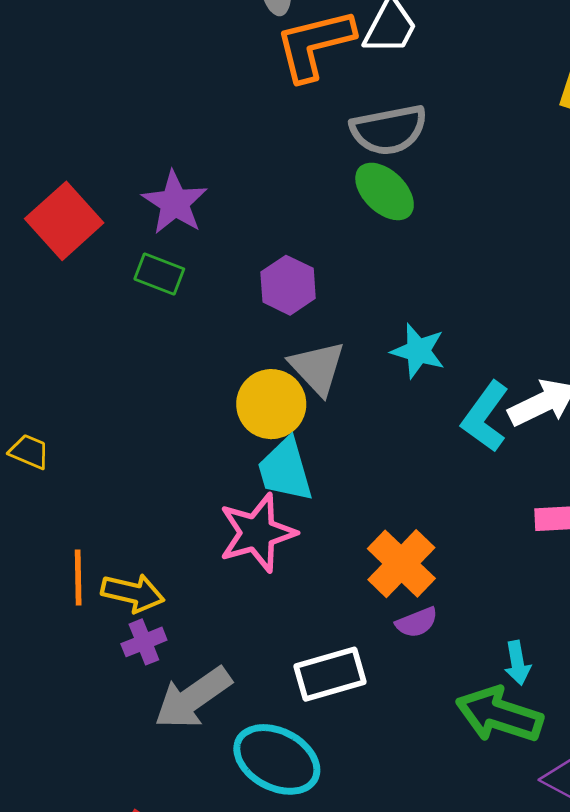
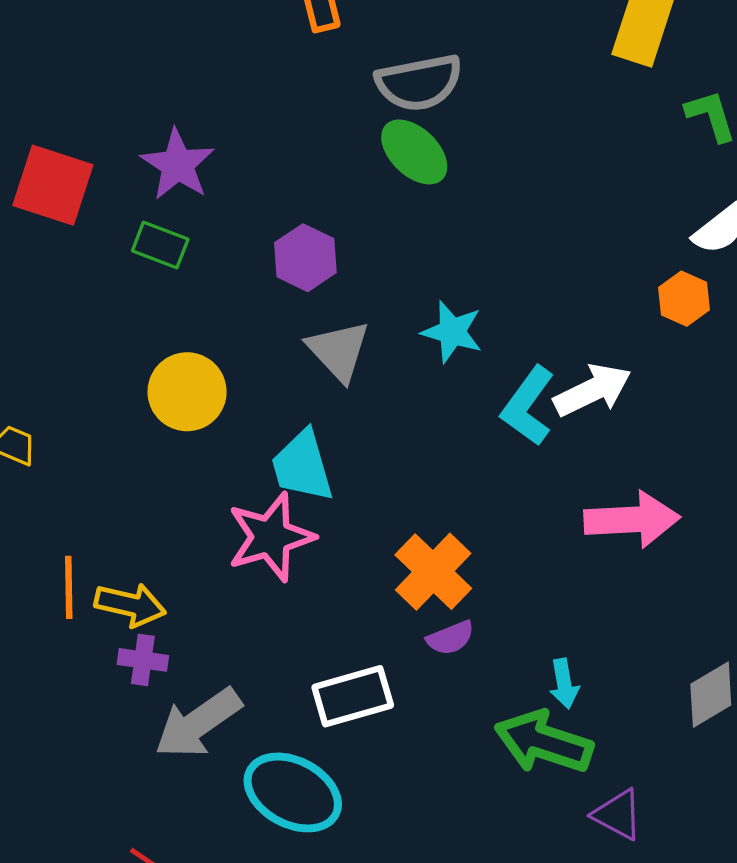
red square: (64, 221) -> (53, 185), turned -30
yellow circle: (271, 404) -> (187, 392), moved
purple cross: (144, 642) -> (143, 660), turned 30

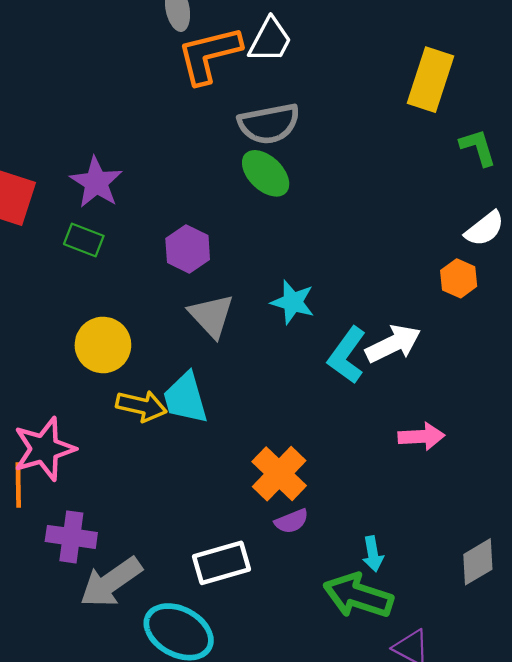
pink arrow: (632, 520) -> (421, 436), size x0.7
pink star: (271, 537) -> (44, 449), moved
yellow arrow: (130, 605) -> (141, 406), moved
purple cross: (143, 660) -> (71, 537), size x1.4

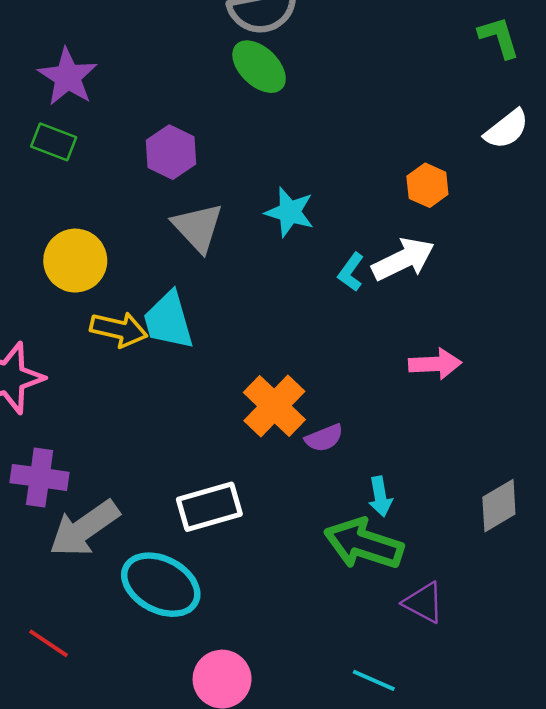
orange hexagon: (459, 278) -> (427, 185), moved
cyan L-shape: (347, 355) -> (351, 272), size x0.6
purple semicircle: (292, 521) -> (324, 438), moved

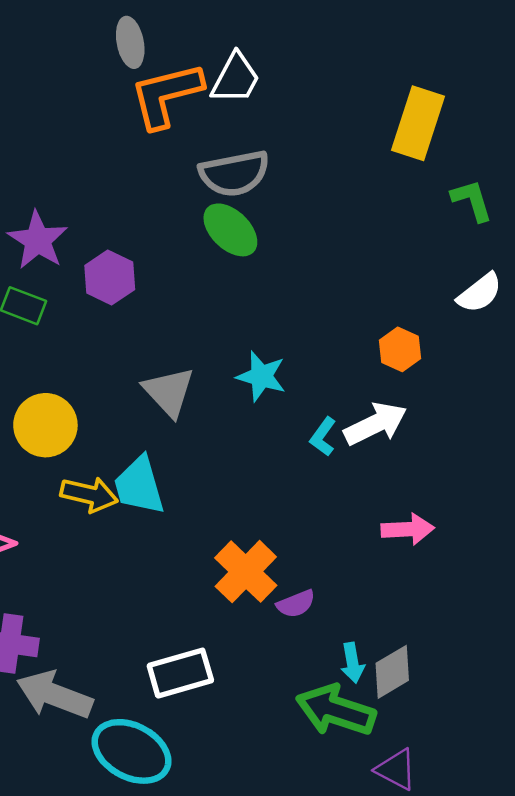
purple hexagon: (171, 152) -> (110, 277), moved
gray diamond: (499, 506) -> (392, 672), moved
gray arrow: (84, 529) -> (54, 695), turned 56

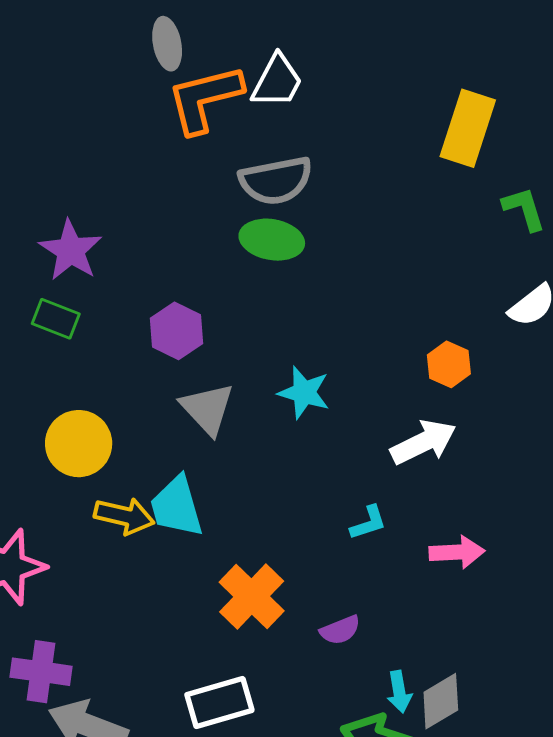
green ellipse: (230, 230) -> (272, 240), turned -34
purple hexagon: (110, 277) -> (177, 331), moved
cyan L-shape: (323, 437) -> (368, 523), moved, turned -144
orange cross: (246, 572) -> (252, 597), moved

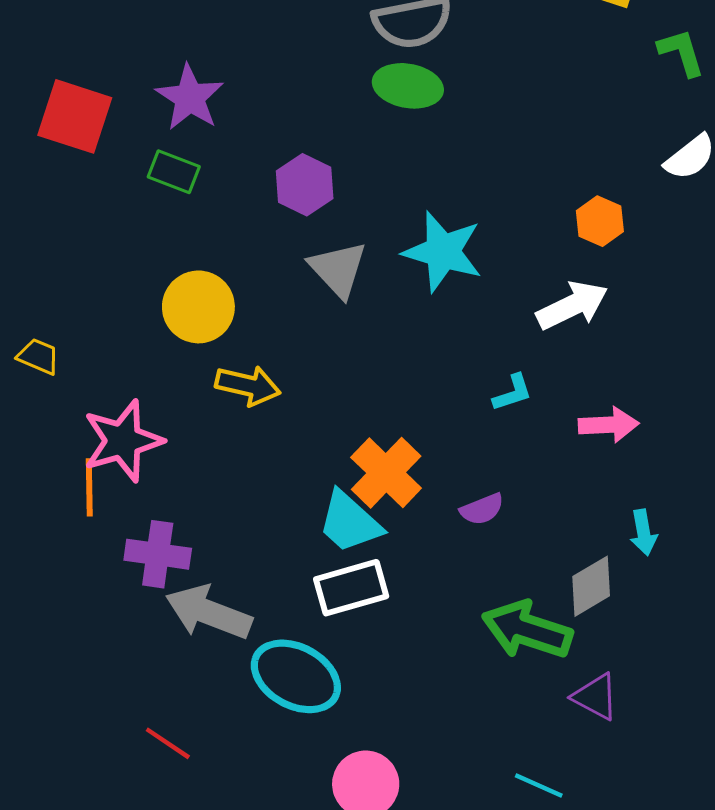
cyan star: (304, 393) -> (443, 252), size x1.4
cyan trapezoid: (177, 507) -> (350, 522), moved, turned -32
cyan arrow: (399, 692) -> (643, 532), moved

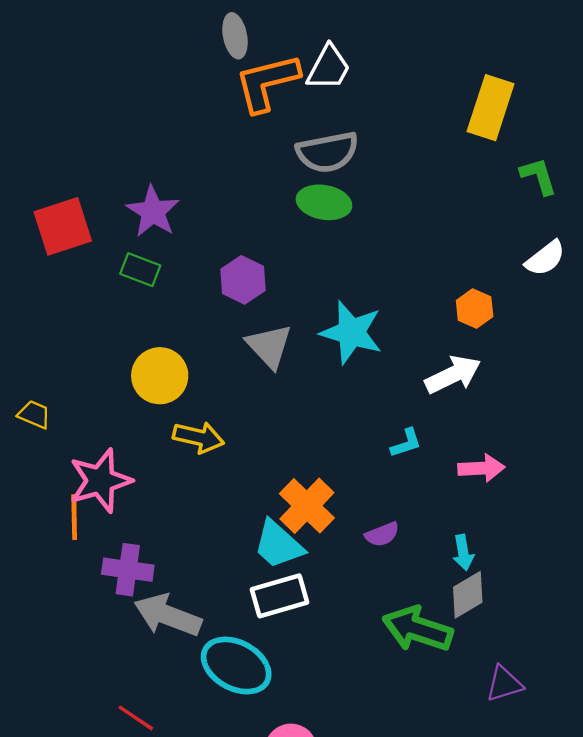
red square: (75, 116) -> (63, 226), turned -36
cyan arrow: (643, 532) -> (463, 553), moved
purple triangle: (595, 697) -> (504, 684), moved, turned -45

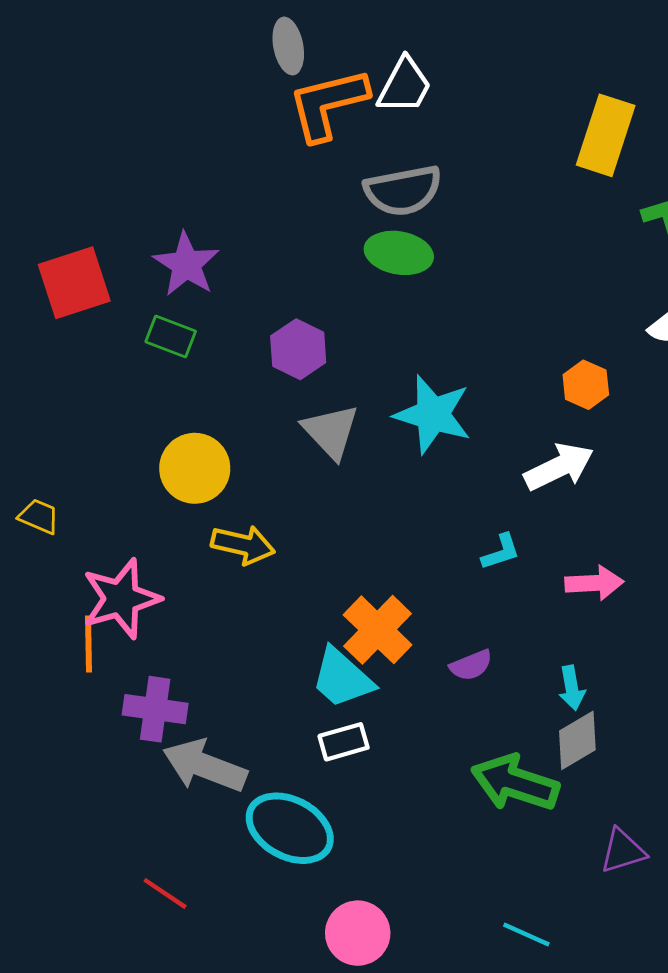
white rectangle: (279, 596) -> (344, 742), size x0.7

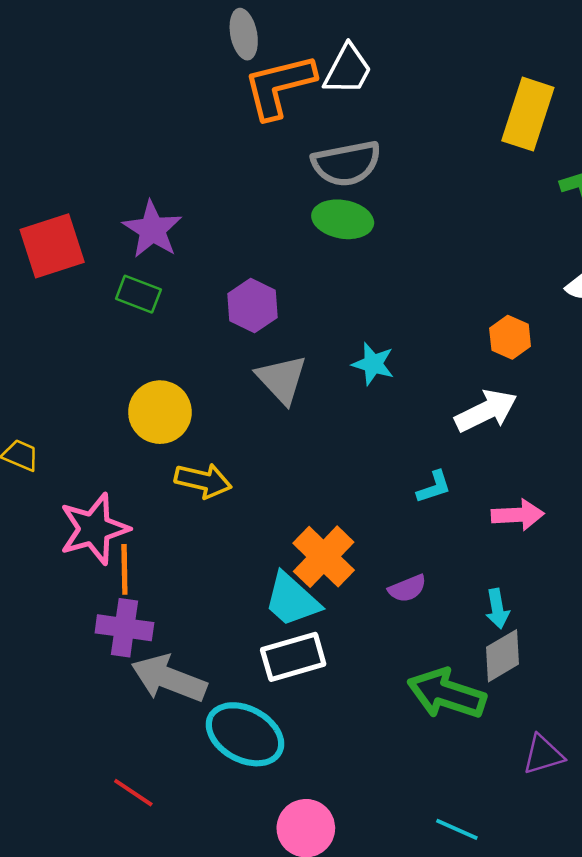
cyan star: (433, 414) -> (373, 364), size x0.6
orange line: (88, 644) -> (124, 569), moved
white rectangle: (344, 742) -> (293, 657), size x1.4

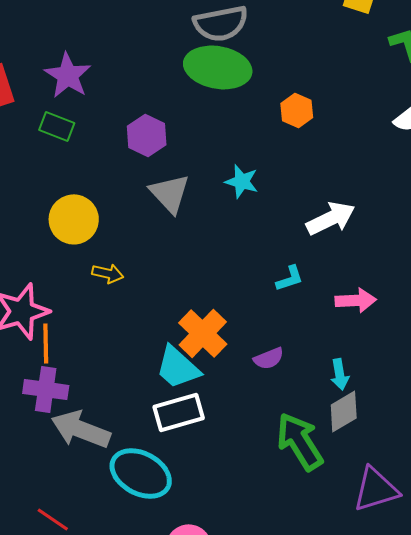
green ellipse: (343, 219) -> (218, 67), size x1.4
orange hexagon: (510, 337) -> (297, 110), moved
yellow arrow: (203, 481) -> (108, 273), size x0.7
green arrow: (447, 694) -> (300, 441), turned 40
purple triangle: (543, 755) -> (376, 489), size x1.4

